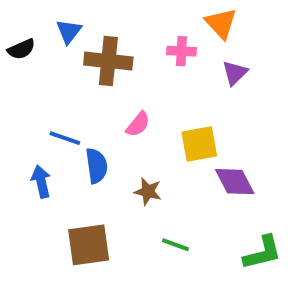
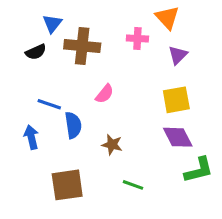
black semicircle: (21, 49) -> (36, 52), moved
yellow square: (199, 144) -> (176, 100), moved
green L-shape: (263, 253) -> (199, 170), moved

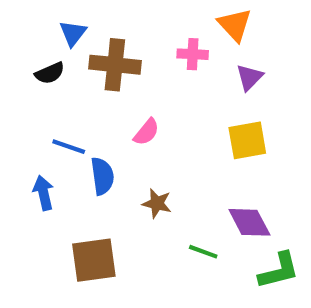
purple diamond: (178, 137) -> (249, 222), moved
green L-shape: (199, 170) -> (279, 271), moved
green line: (133, 185) -> (203, 252), moved

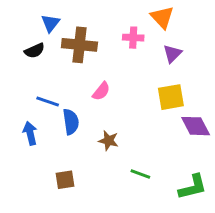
purple diamond: (249, 222) -> (196, 126), moved
brown square: (94, 260) -> (65, 180), size x0.6

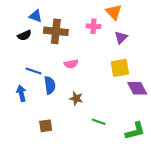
blue triangle: (50, 23) -> (36, 16), turned -48
pink semicircle: (101, 91) -> (71, 64), turned 40

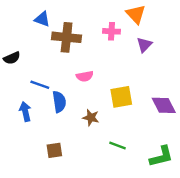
black semicircle: (24, 35) -> (12, 58), moved
yellow square: (120, 68) -> (121, 97), moved

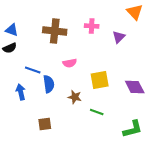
orange triangle: (136, 14) -> (135, 12), moved
blue triangle: (42, 19) -> (12, 30), moved
green line: (118, 146) -> (97, 112), moved

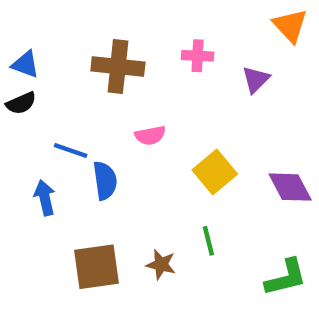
yellow square: (100, 80) -> (215, 172), turned -30
brown star: (75, 97) -> (161, 265), moved
green line: (97, 112) -> (208, 241), turned 56
brown square: (45, 124) -> (96, 267), size x1.6

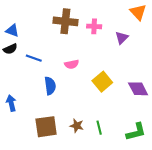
brown cross: (118, 67) -> (65, 21), moved
blue line: (71, 150) -> (34, 58), moved
blue arrow: (45, 198) -> (11, 103), moved
green line: (208, 241) -> (99, 128), moved

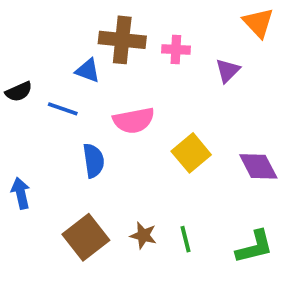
blue triangle: (12, 31) -> (88, 71), moved
pink semicircle: (72, 64) -> (134, 120), size x1.5
brown square: (46, 127) -> (86, 237), turned -30

